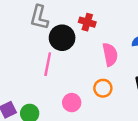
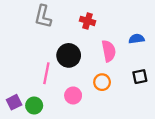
black circle: (62, 38) -> (69, 55), moved
pink line: (48, 64) -> (46, 73), moved

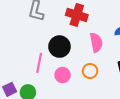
red cross: (88, 21) -> (77, 15), size x1.5
pink circle: (73, 95) -> (63, 75), moved

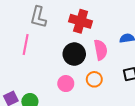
black circle: (59, 47) -> (74, 54), moved
pink line: (39, 63) -> (26, 45), moved

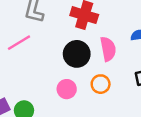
pink line: (26, 45) -> (19, 43), turned 48

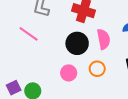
pink line: (19, 43) -> (29, 34), turned 66

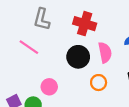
pink circle: (69, 73) -> (49, 87), moved

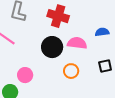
pink semicircle: (105, 53) -> (77, 43), turned -72

